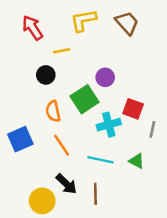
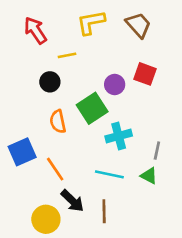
red square: (133, 109) -> (145, 74), moved
gray line: (152, 129) -> (157, 151), moved
orange line: (62, 145) -> (55, 169), moved

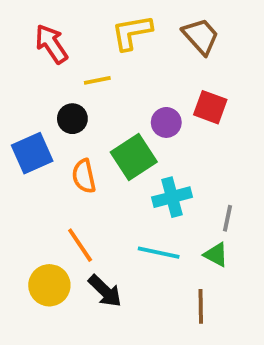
blue square: (22, 152) -> (32, 153), moved
brown line: (104, 211) -> (201, 306), moved
yellow circle: (46, 219) -> (49, 285), moved

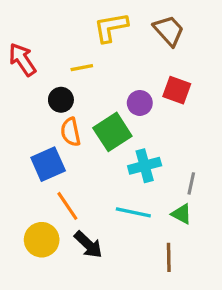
red arrow: (51, 44) -> (22, 60), moved
blue square: (32, 153) -> (48, 164), moved
orange semicircle: (84, 176) -> (71, 132), moved

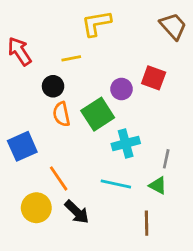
brown trapezoid: (169, 31) -> (173, 26), moved
blue square: (48, 164) -> (22, 146), moved

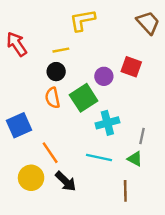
black circle: (53, 86) -> (56, 72), moved

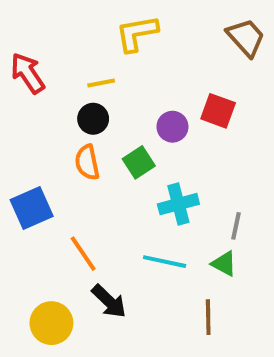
green square: (84, 98) -> (139, 162), size x0.7
yellow circle: (31, 178) -> (51, 323), moved

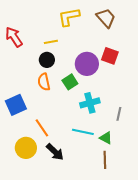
brown trapezoid: (246, 37) -> (106, 18), moved
purple circle: (172, 127) -> (87, 64), size x1.5
green triangle: (224, 264) -> (106, 138), moved
yellow circle: (51, 323) -> (26, 148), moved

